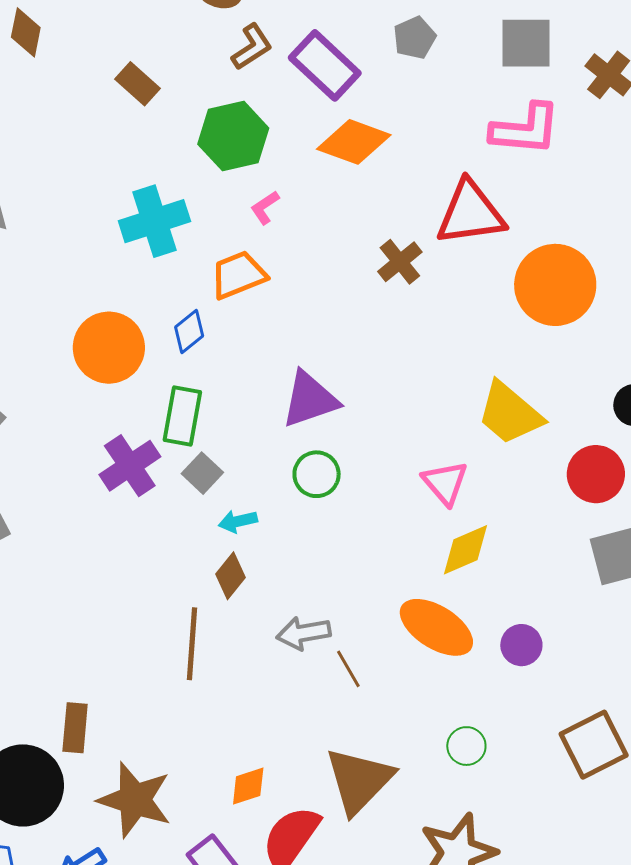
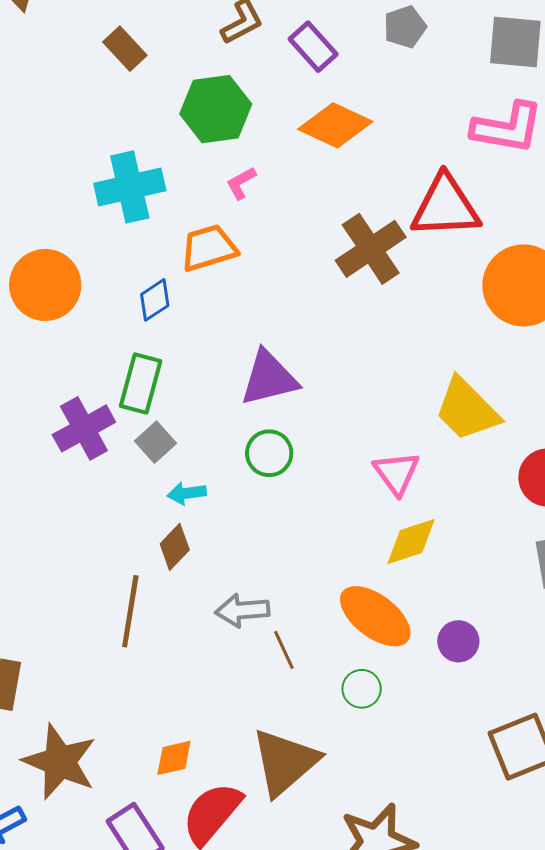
purple rectangle: (325, 65) -> (313, 47), size x0.7
brown cross: (400, 262) -> (371, 249), size x1.5
orange circle: (109, 348) -> (45, 285), moved
green circle: (466, 746) -> (362, 689), moved

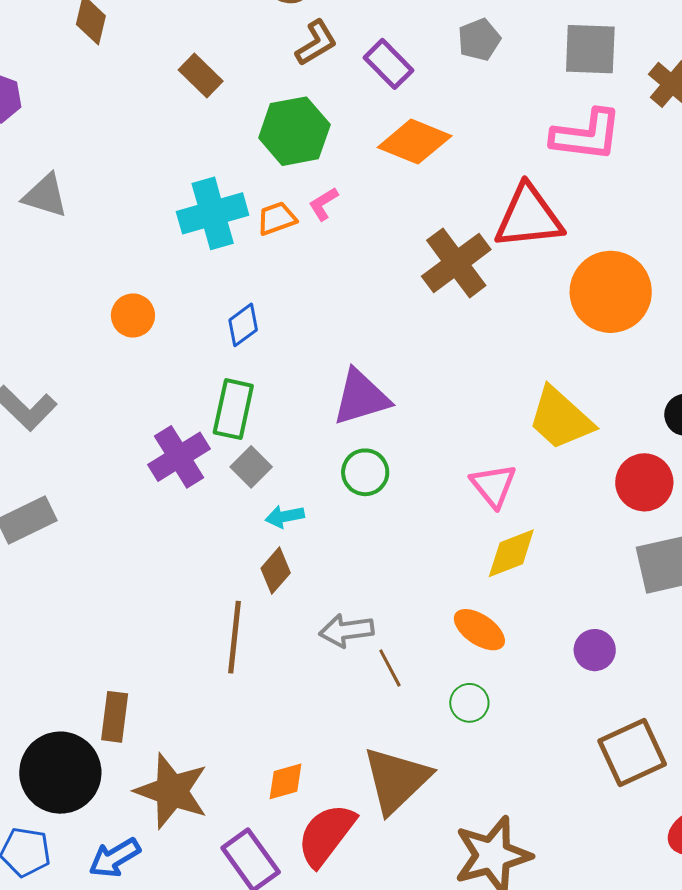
orange trapezoid: (209, 248) -> (277, 218), moved, size x0.7
orange circle: (45, 285) -> (133, 315), size x0.6
orange ellipse: (375, 616) -> (479, 630), size x0.7
purple circle: (458, 641) -> (595, 650), moved

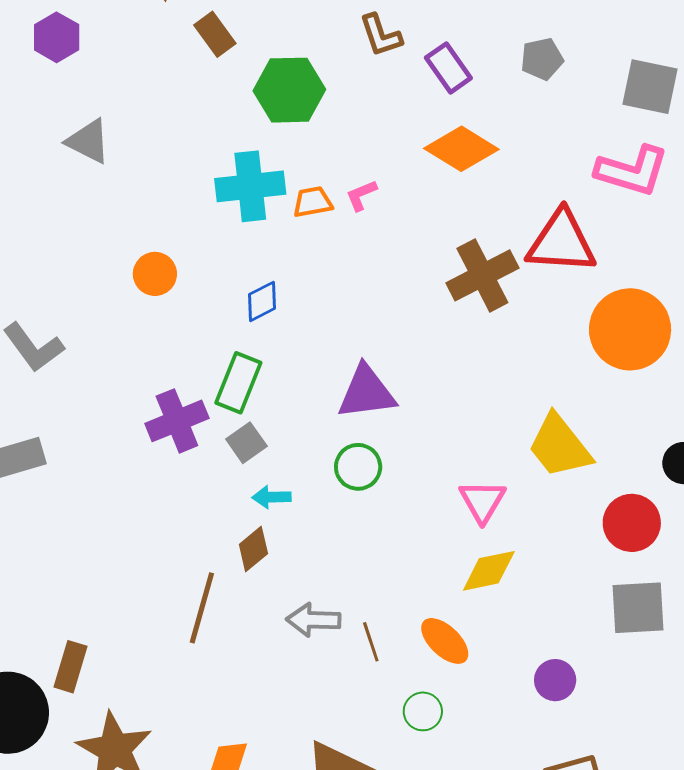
brown L-shape: (316, 43) -> (381, 35), turned 93
brown rectangle: (201, 76) -> (215, 34), moved
green hexagon: (294, 131) -> (289, 90), moved
brown line: (390, 668) -> (371, 642), moved

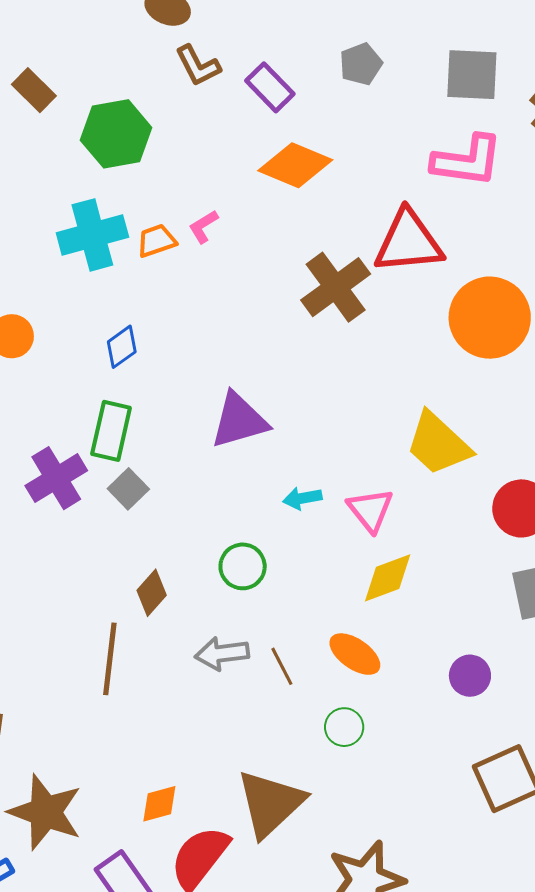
green circle: (358, 467) -> (243, 566), moved
cyan arrow: (272, 497) -> (302, 498), moved

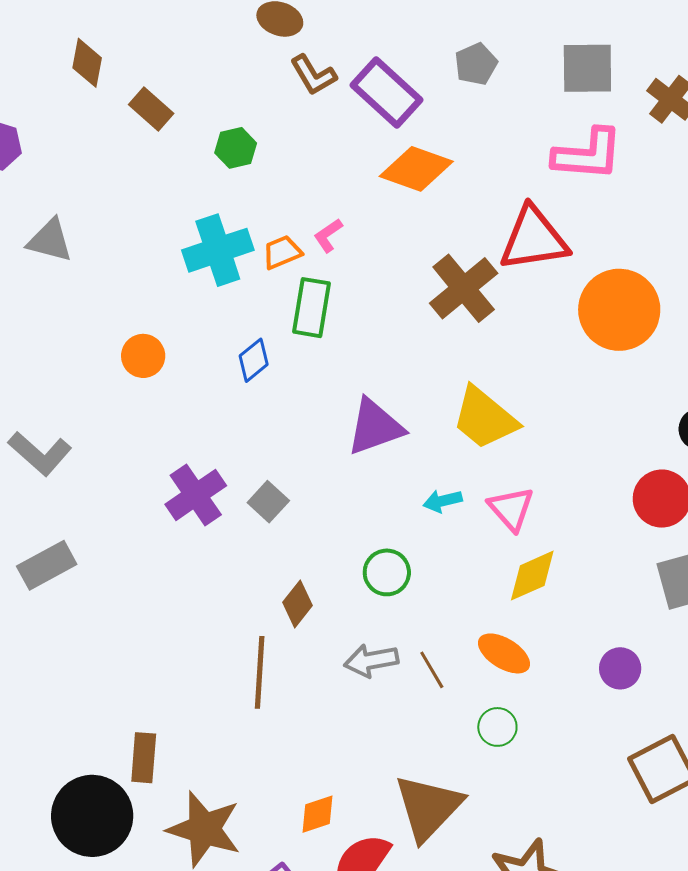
purple rectangle: (270, 87) -> (387, 93), size x1.4
green hexagon: (116, 134) -> (236, 148), size x0.6
green rectangle: (111, 431) -> (312, 308), moved
yellow trapezoid: (438, 444) -> (485, 418), moved

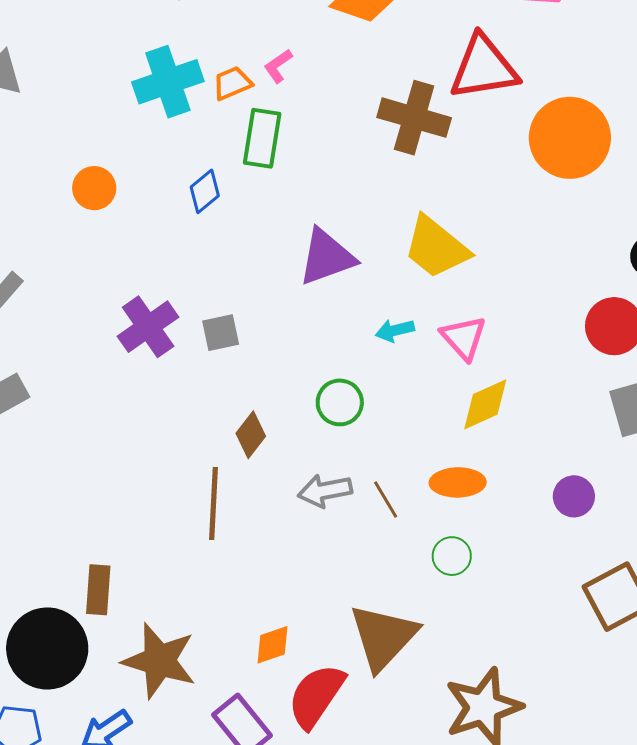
brown cross: (464, 288) -> (414, 118), turned -34
gray square: (268, 502) -> (221, 333), turned 36
orange ellipse: (504, 653) -> (458, 482), turned -32

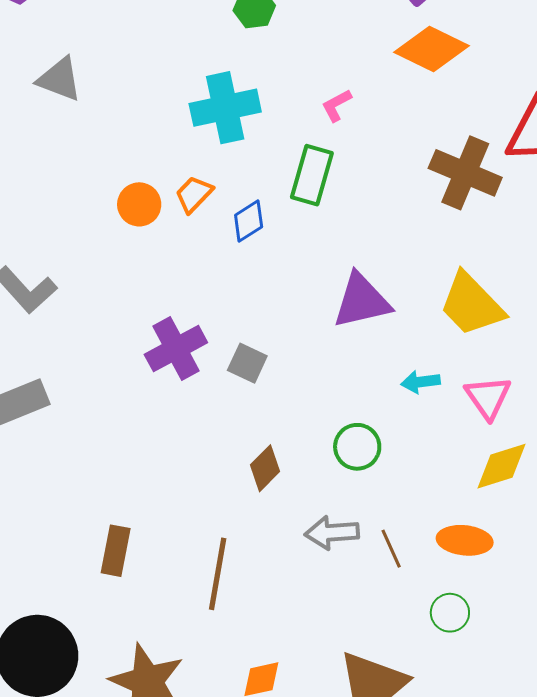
orange trapezoid: (232, 83) -> (194, 194), moved, turned -30
gray square: (221, 333) -> (247, 363), turned 30
brown line: (214, 504) -> (218, 574), moved
brown rectangle: (98, 590) -> (116, 551), moved

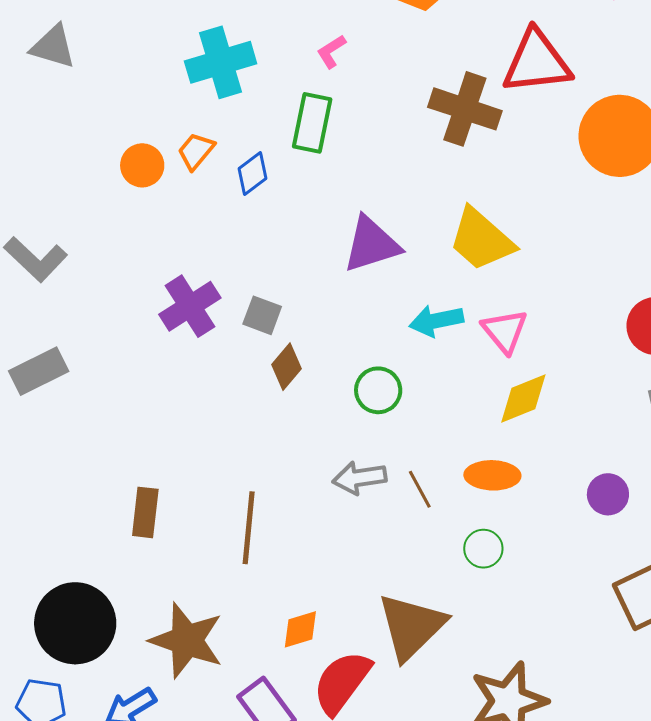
cyan arrow: (421, 382) -> (436, 321), size x1.4
brown diamond: (265, 468) -> (287, 367), moved

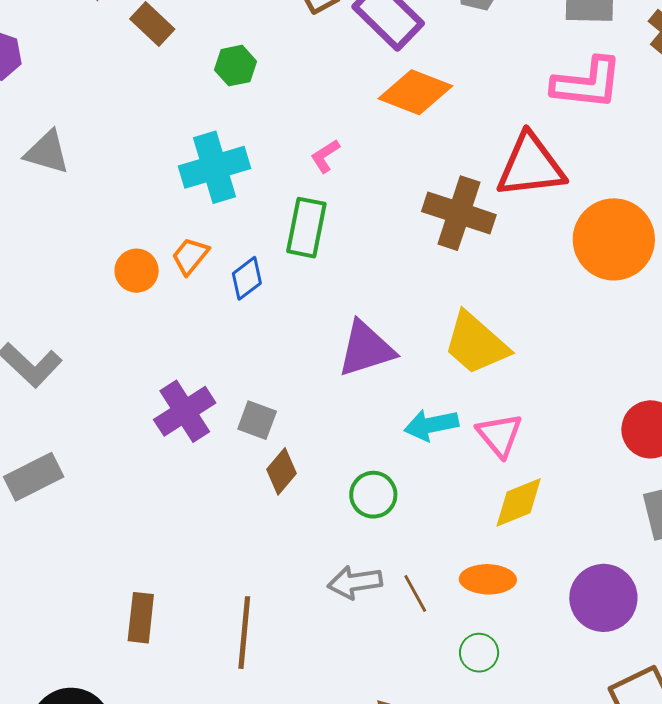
purple circle: (608, 494) -> (603, 598), size x1.6

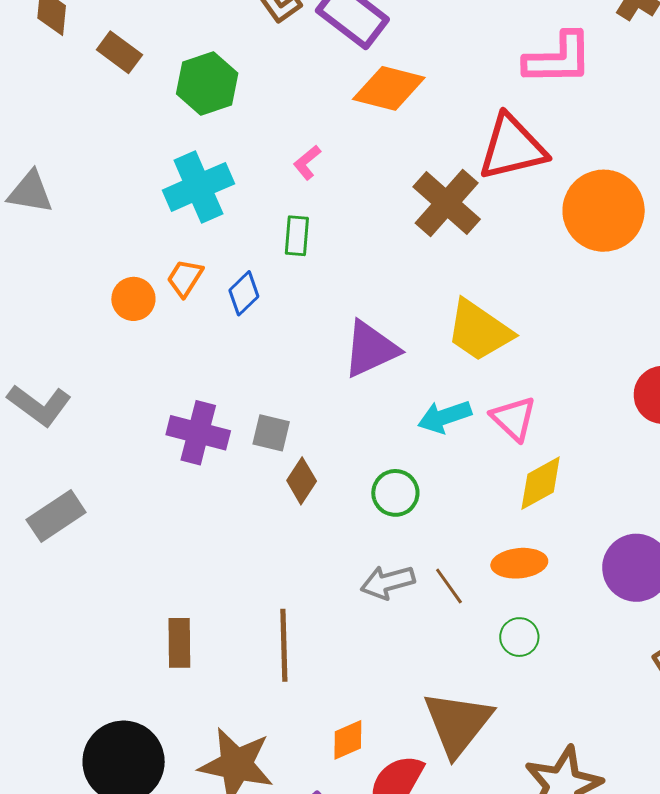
green hexagon: (235, 66) -> (207, 83), size x1.5
brown cross: (459, 213) -> (447, 203), turned 30
green rectangle: (306, 228) -> (297, 236), size x0.7
purple cross: (185, 411) -> (198, 433), turned -36

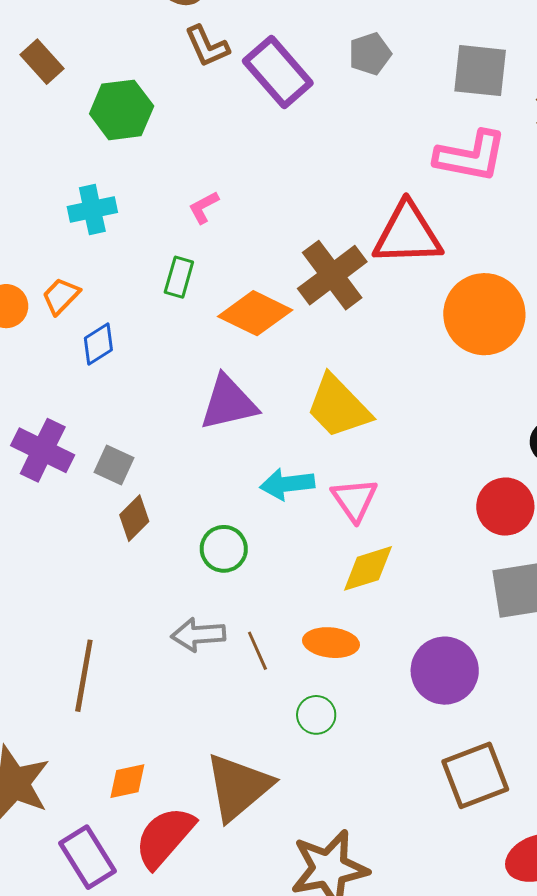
orange diamond: (389, 88) -> (255, 313), moved
cyan cross: (198, 187) -> (92, 209), size x0.7
blue diamond: (244, 293) -> (98, 344), moved

